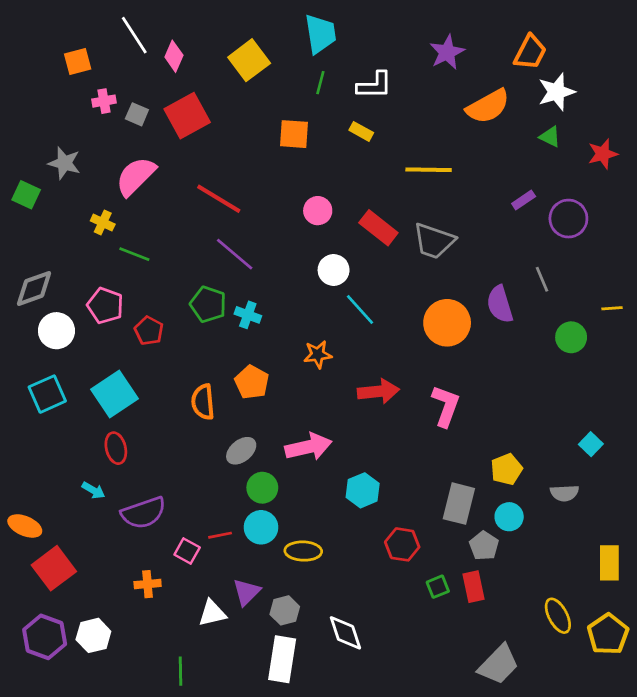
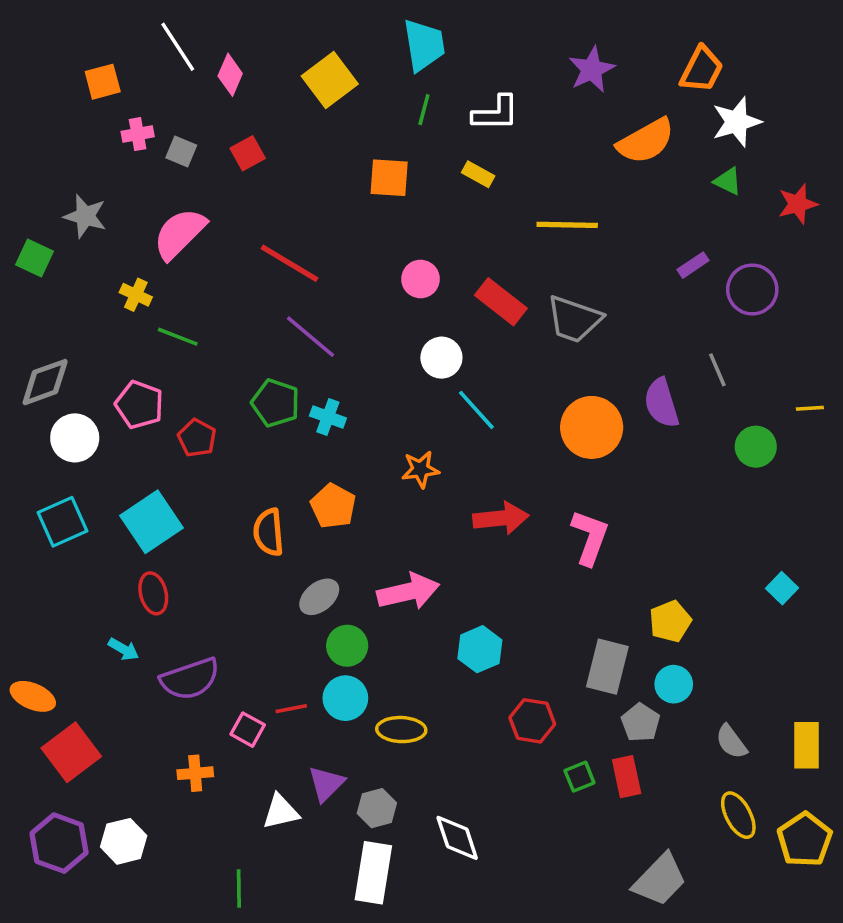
red square: (187, 116) -> (248, 153), size x0.6
gray semicircle: (564, 493) -> (731, 742), moved, turned 56

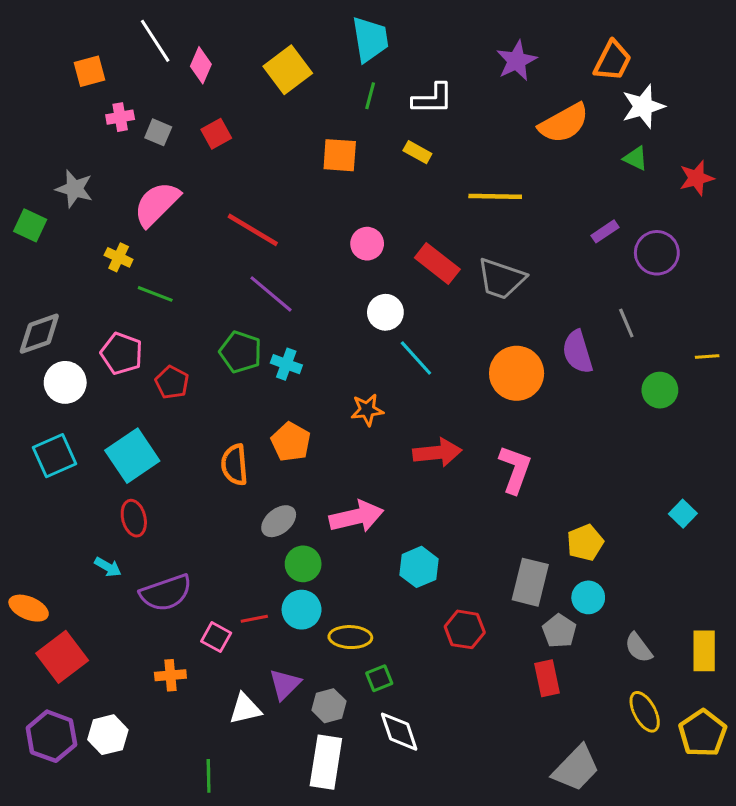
green square: (579, 777) -> (379, 678), moved

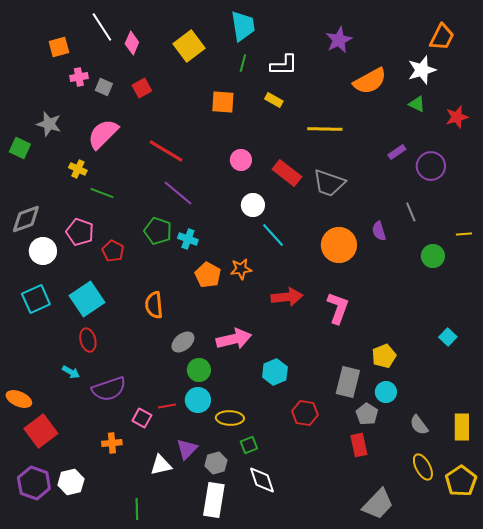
orange trapezoid: (613, 61) -> (442, 37), moved
purple semicircle: (578, 352) -> (379, 231), size x0.7
orange pentagon: (291, 442) -> (208, 275), moved

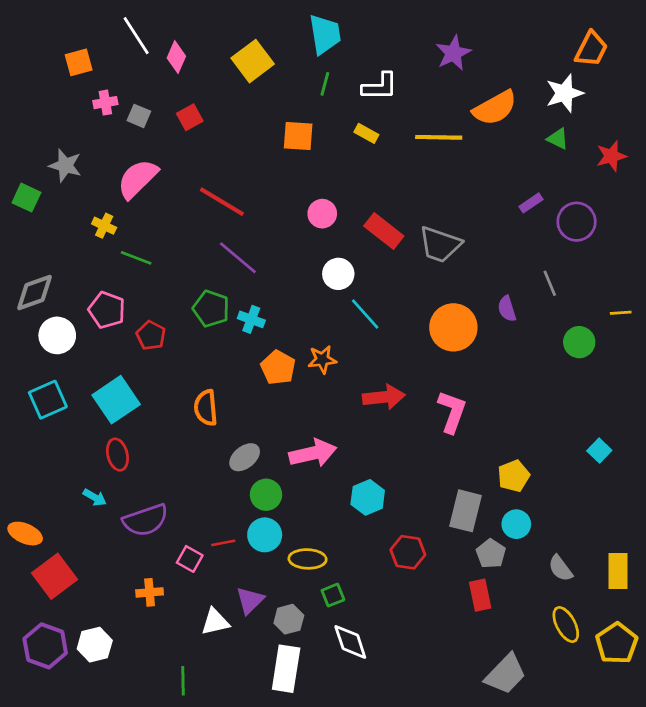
yellow line: (325, 129) -> (439, 137), moved

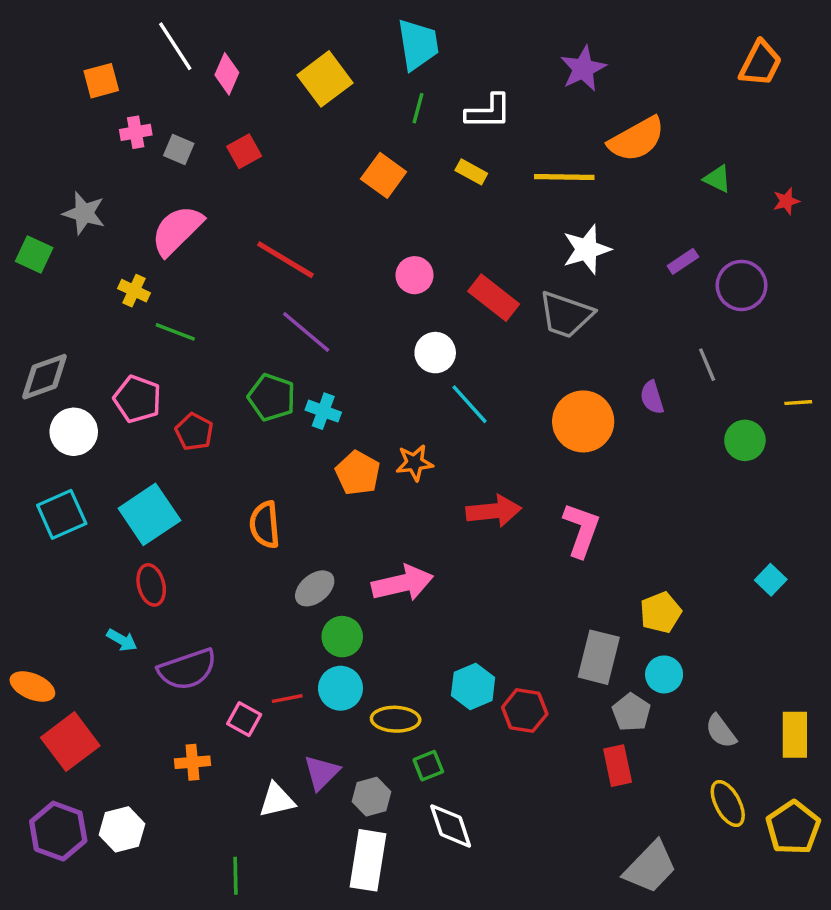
white star: (564, 93) -> (587, 249), moved
orange square: (298, 136) -> (384, 175), turned 32
red star: (611, 156) -> (786, 201), size x0.7
cyan hexagon: (368, 497) -> (473, 686), moved

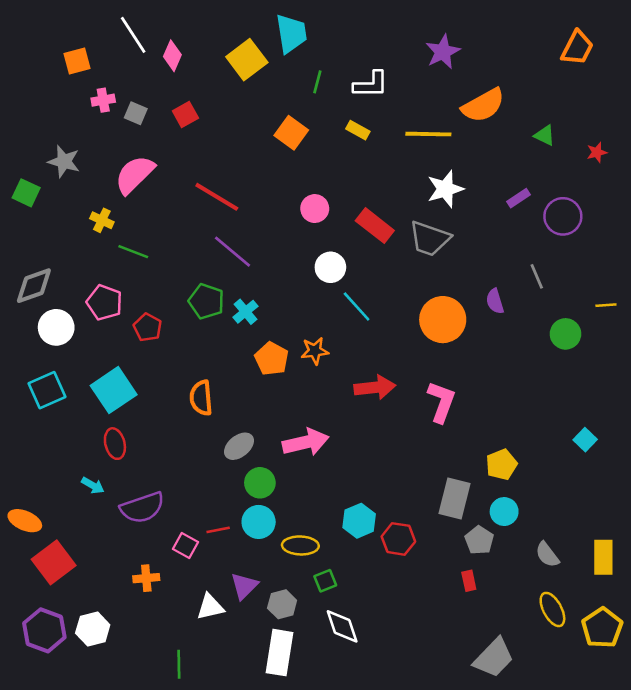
cyan trapezoid: (418, 45) -> (291, 34), moved
cyan cross: (323, 411) -> (246, 312), turned 30
red rectangle: (618, 766) -> (469, 581), size x0.7

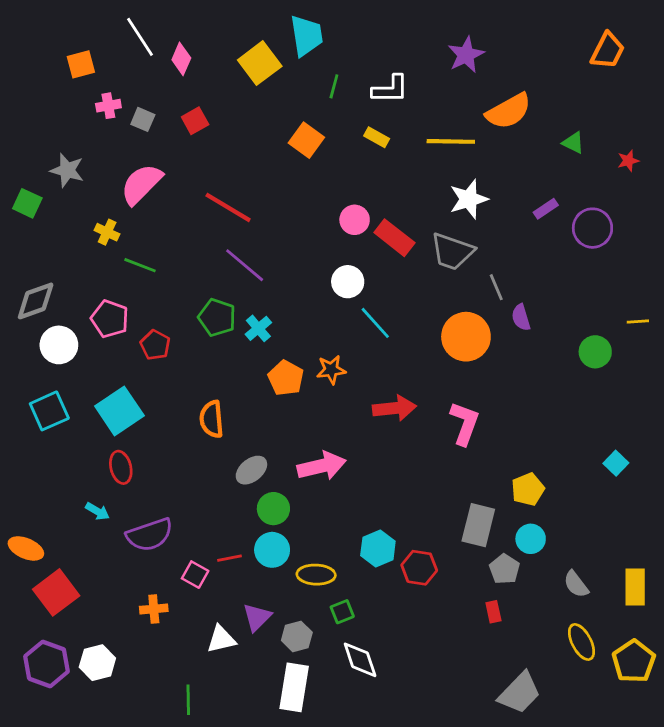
pink circle: (315, 209) -> (355, 220), moved
gray line: (537, 276) -> (496, 287), moved

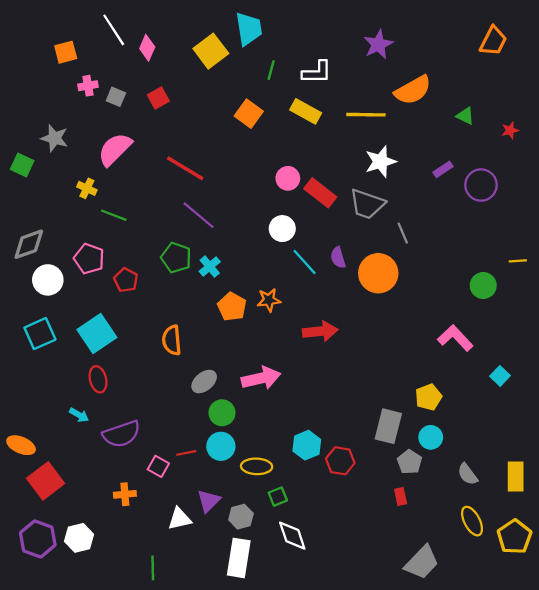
yellow rectangle: (377, 137) -> (306, 111), size x1.5
purple semicircle: (521, 317) -> (338, 258), moved
pink L-shape: (465, 423) -> (455, 338), moved, turned -63

